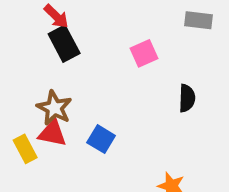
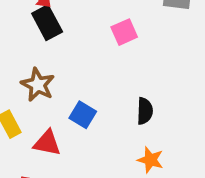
black semicircle: (187, 98) -> (145, 111), moved
red triangle: (52, 133) -> (47, 143), moved

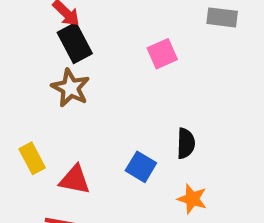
brown star: (38, 85) -> (70, 88), moved
blue square: (83, 115) -> (141, 167), moved

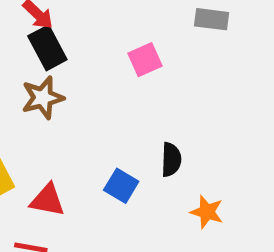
brown star: (70, 88) -> (43, 98), turned 30
orange star: (192, 199) -> (207, 212), moved

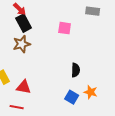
pink square: (145, 60) -> (65, 28), turned 32
blue square: (121, 186) -> (72, 97), moved

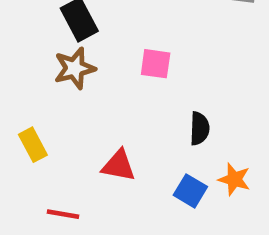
pink square: (65, 28) -> (156, 64), moved
red triangle: (24, 87) -> (119, 166), moved

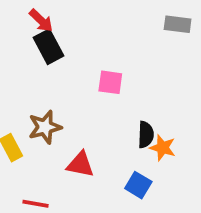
brown star: (75, 68) -> (45, 127), moved
orange star: (234, 179) -> (163, 148), moved

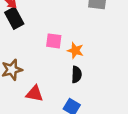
orange star: (163, 148) -> (75, 51), moved

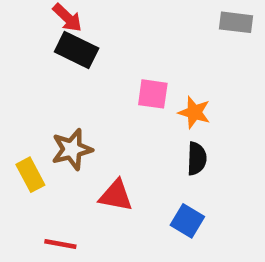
black rectangle: (14, 18) -> (77, 50), turned -36

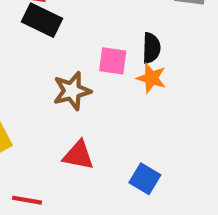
brown star: (72, 149) -> (72, 91), moved
black semicircle: (197, 159) -> (151, 48), moved

